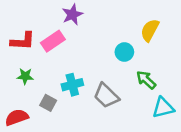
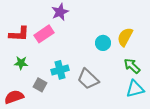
yellow semicircle: (150, 30) -> (125, 37), moved
green arrow: (146, 80) -> (132, 66), moved

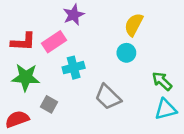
yellow semicircle: (125, 37) -> (134, 25), moved
green star: (21, 63) -> (26, 77), size x1.6
cyan cross: (60, 70) -> (74, 68), moved

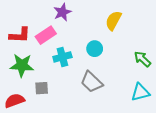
cyan circle: (126, 53) -> (95, 49), moved
green arrow: (162, 81) -> (142, 59), moved
gray square: (49, 104) -> (42, 88), turned -32

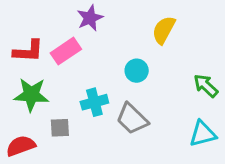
cyan cross: (62, 57) -> (94, 102), moved

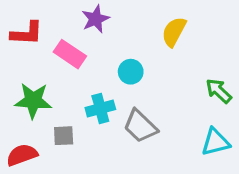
red L-shape: (28, 51) -> (27, 33), moved
pink rectangle: (66, 51) -> (70, 54), turned 68
cyan circle: (137, 71) -> (131, 72), moved

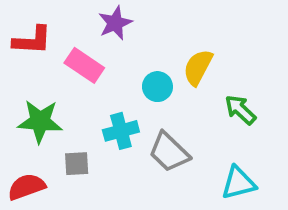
yellow semicircle: (174, 32) -> (198, 67), moved
green arrow: (219, 91) -> (240, 110), moved
cyan triangle: (215, 142) -> (238, 183), moved

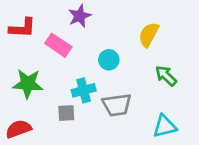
yellow semicircle: (198, 67) -> (149, 35), moved
gray trapezoid: (169, 152) -> (117, 105), turned -52
gray square: (77, 164) -> (66, 113), moved

